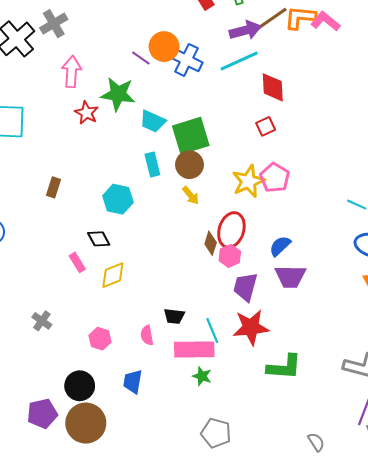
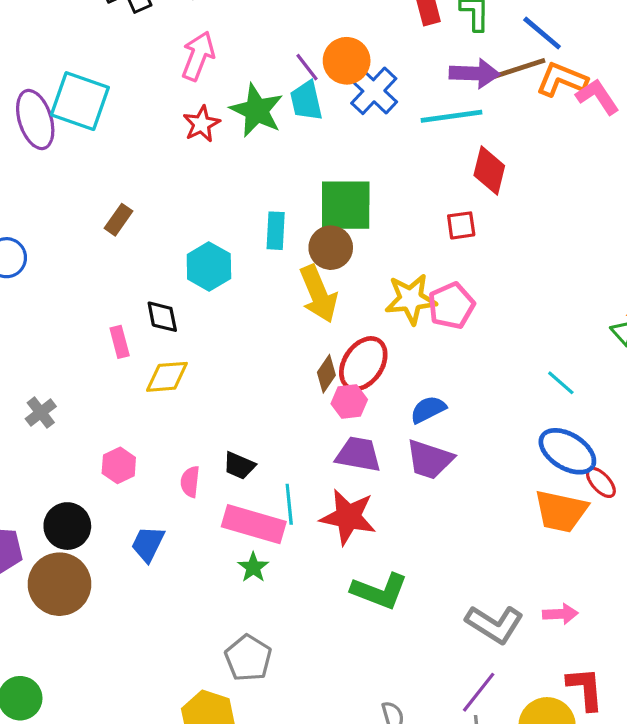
cyan trapezoid: (153, 121) -> (306, 101), moved, turned 36
yellow arrow: (191, 195) -> (318, 294), size x1.8
purple trapezoid: (245, 287) -> (358, 454), turned 68

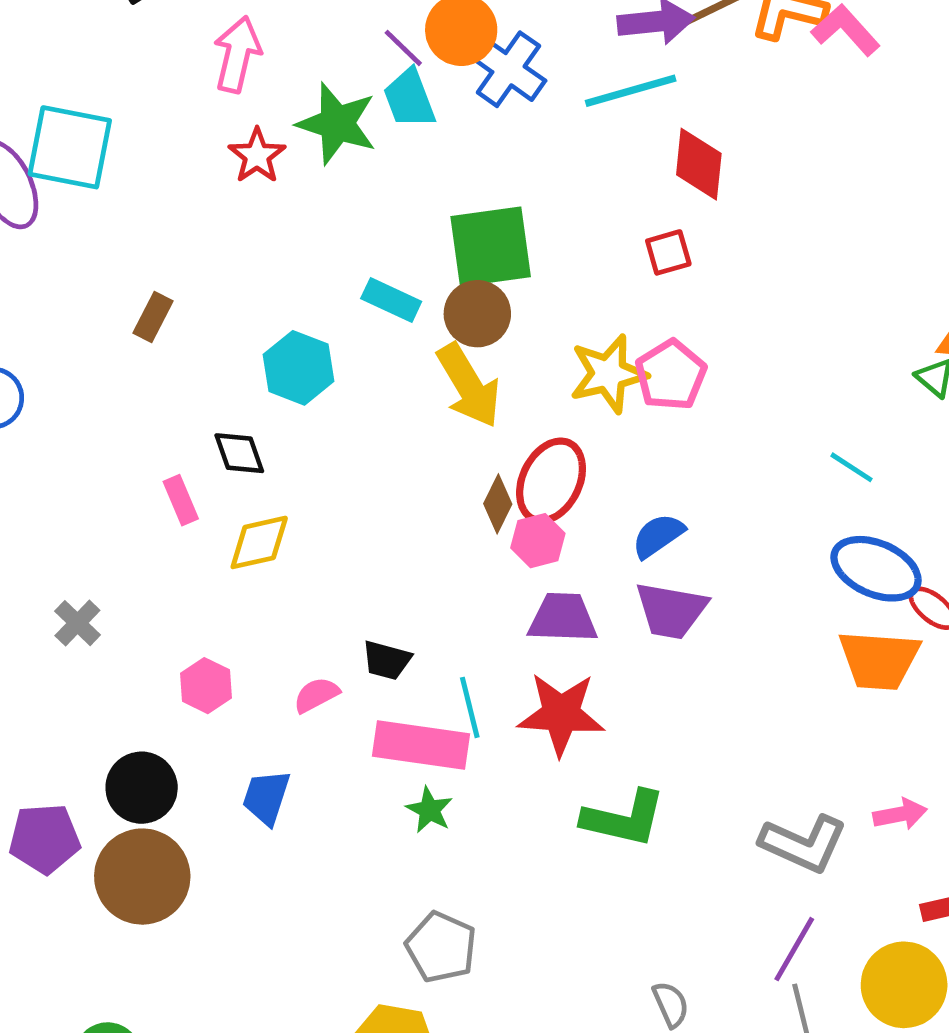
cyan rectangle: (276, 231) -> (391, 300), turned -60
pink semicircle: (190, 482) -> (316, 695), turned 64

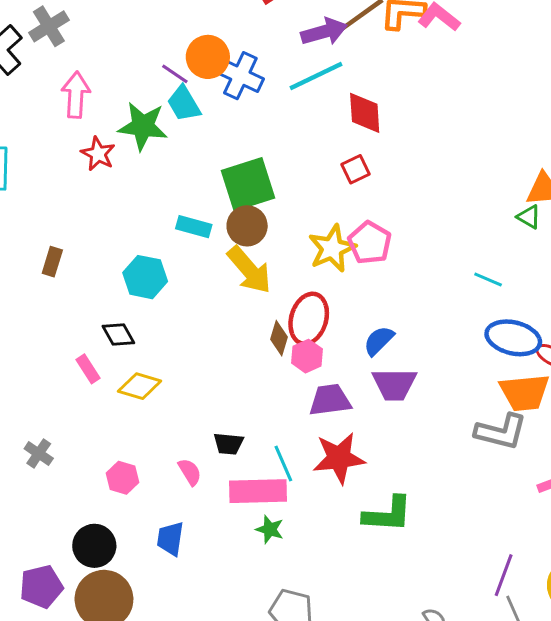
yellow diamond: (259, 542) -> (140, 386), turned 39
pink semicircle: (316, 695) -> (190, 472), turned 96
gray L-shape: (803, 844) -> (501, 432), moved

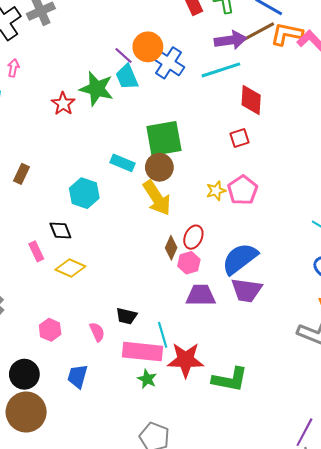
pink arrow: (76, 95) -> (13, 68), moved, size x0.6
yellow star: (332, 248) -> (216, 191), size x0.6
red ellipse: (309, 319) -> (193, 237), size x0.7
blue semicircle: (379, 341) -> (240, 259), size x1.6
red star: (339, 458) -> (186, 360), moved

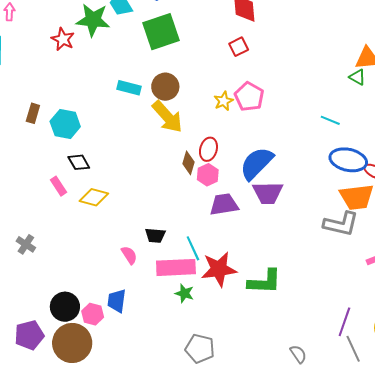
green square: (164, 139) -> (161, 32), moved
cyan hexagon: (84, 193) -> (65, 124), moved
pink hexagon: (50, 330) -> (93, 314), moved

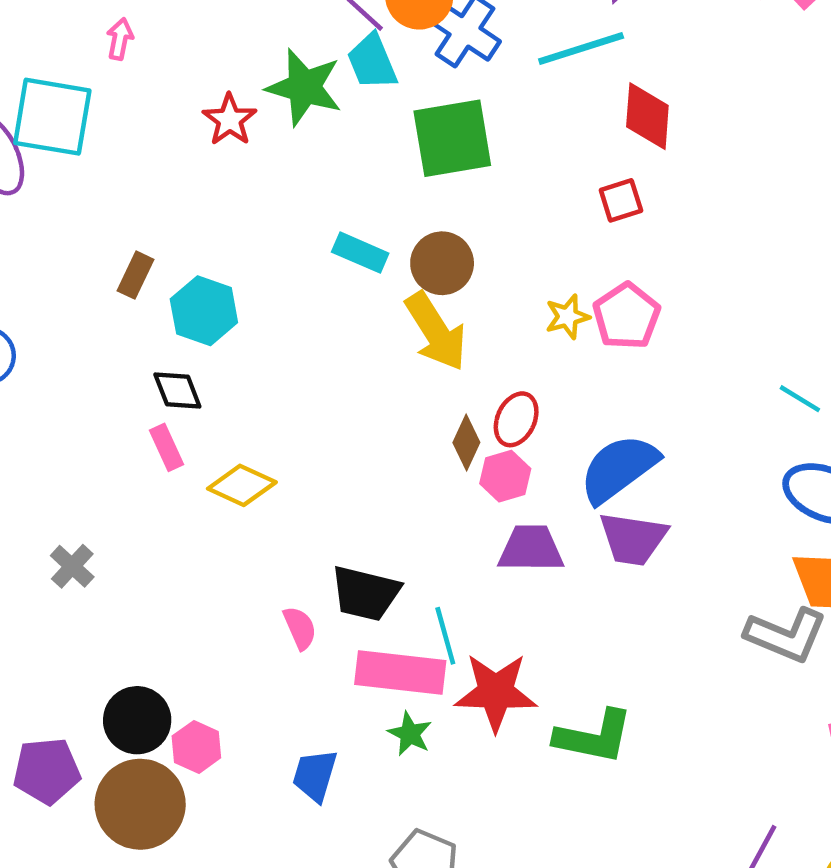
black diamond: (79, 162) -> (177, 390), moved
black trapezoid: (155, 235) -> (365, 593), size x1.5
blue trapezoid: (117, 301) -> (315, 775), moved

